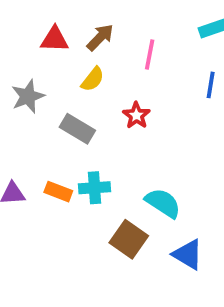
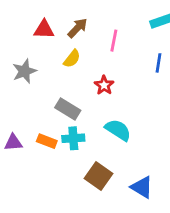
gray rectangle: (77, 129) -> (68, 109), moved
cyan semicircle: (163, 203) -> (118, 130), moved

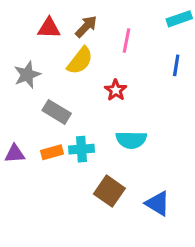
yellow semicircle: (72, 59) -> (80, 61), size x1.4
gray rectangle: (68, 109) -> (57, 112), moved
cyan semicircle: (118, 130) -> (131, 140), turned 148
orange rectangle: (47, 141) -> (52, 152), turned -36

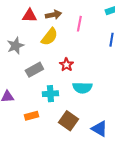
brown arrow: (86, 27) -> (53, 15), turned 35
red star: (116, 90) -> (66, 65), moved
gray rectangle: (57, 112) -> (34, 70), turned -60
orange rectangle: (52, 152) -> (31, 116), moved

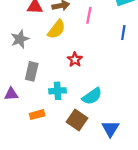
gray rectangle: (34, 70) -> (32, 71), moved, turned -48
cyan semicircle: (82, 88) -> (92, 96), moved, turned -36
blue triangle: (99, 129) -> (110, 129), turned 30

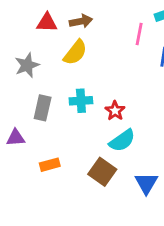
pink line: (89, 15) -> (139, 34), moved
red star: (75, 60) -> (115, 111), moved
cyan cross: (58, 91) -> (81, 101), moved

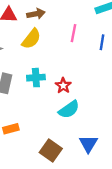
pink line: (139, 34) -> (74, 33), moved
brown square: (102, 172) -> (51, 150), moved

